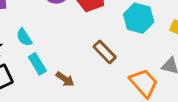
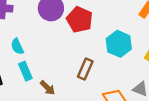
brown rectangle: (105, 52) -> (85, 69), turned 60

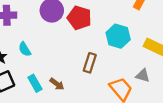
cyan rectangle: (25, 71) -> (35, 83), moved

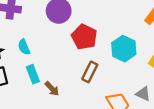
red pentagon: (79, 18) -> (84, 37), moved
cyan rectangle: (35, 83) -> (33, 74), moved

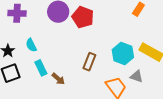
red pentagon: (84, 37) -> (83, 17), moved
cyan hexagon: (124, 49) -> (123, 53), moved

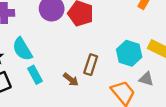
cyan semicircle: (31, 45) -> (22, 49), size x1.5
brown arrow: (58, 79) -> (71, 80), moved

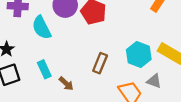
cyan semicircle: (22, 49) -> (42, 28), moved
brown arrow: (71, 80) -> (66, 84), moved

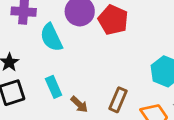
brown rectangle: (100, 63) -> (118, 100), moved

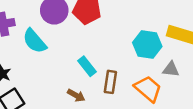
cyan rectangle: (54, 87) -> (87, 66), moved

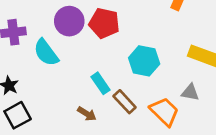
cyan hexagon: (147, 45) -> (144, 61), moved
brown rectangle: (110, 82) -> (125, 102), turned -55

